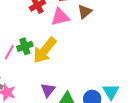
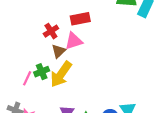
brown triangle: (85, 12) -> (59, 51), moved

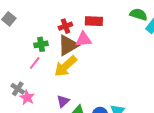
brown triangle: (59, 51) -> (68, 45), size x1.6
green cross: (42, 72) -> (41, 44), moved

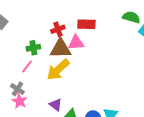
brown triangle: (68, 45) -> (61, 49), turned 30
gray cross: (18, 89) -> (17, 89), moved
purple triangle: (63, 101) -> (56, 105), turned -40

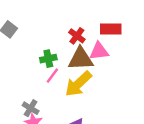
red cross: (58, 29) -> (77, 36), turned -32
pink line: (27, 66) -> (52, 76), moved

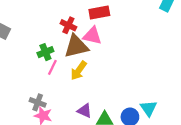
pink triangle: (99, 51) -> (92, 36), turned 30
yellow arrow: (78, 84) -> (79, 71), size x0.7

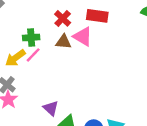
brown triangle: (76, 46) -> (63, 42), size x0.6
yellow arrow: (79, 71) -> (15, 58), moved

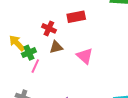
pink triangle: (83, 37) -> (85, 56), moved, turned 30
yellow arrow: (15, 58) -> (17, 43), moved, turned 102

